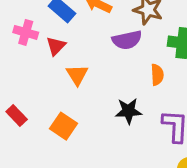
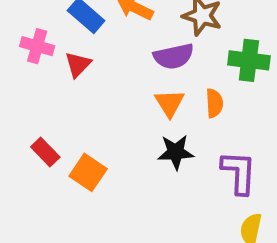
orange triangle: (77, 75) -> (170, 103), moved
red rectangle: (17, 116) -> (45, 152), moved

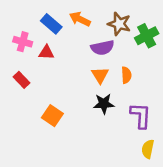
green cross: (249, 60) -> (147, 36), moved, turned -35
red triangle: (78, 64) -> (46, 52), turned 49
red rectangle: (45, 152) -> (21, 80), moved

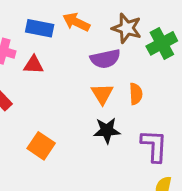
blue rectangle: (51, 24) -> (40, 28), turned -30

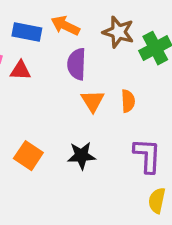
purple semicircle: (105, 59) -> (77, 64), moved, turned 104
black star: (107, 131) -> (81, 156), moved

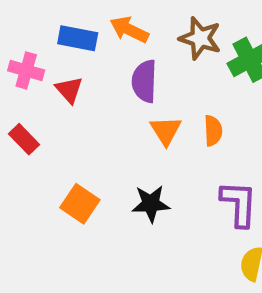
red triangle: (20, 71) -> (69, 90), turned 45

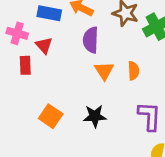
red rectangle: (24, 139) -> (25, 65), moved, turned 42

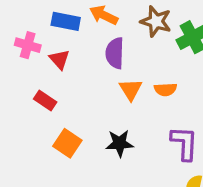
red rectangle: (25, 65) -> (45, 101), moved, turned -54
orange semicircle: (133, 71) -> (165, 89), turned 90

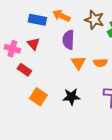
pink cross: (28, 45) -> (12, 49), moved

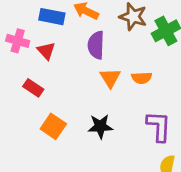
pink cross: (12, 49) -> (18, 41), moved

